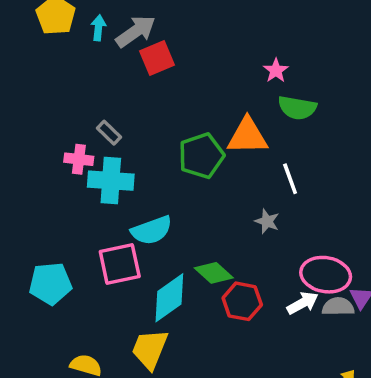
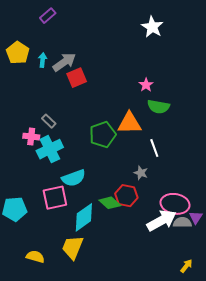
cyan cross: (111, 181) -> (50, 149), turned -30
red hexagon: (242, 301) -> (126, 196), moved
white arrow: (303, 303) -> (162, 220), size x1.6

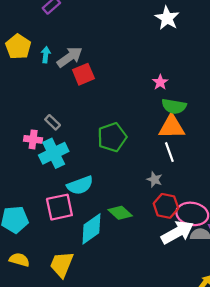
orange triangle: (129, 123) -> (172, 127), moved
red hexagon: (126, 196) -> (166, 206), moved
yellow trapezoid: (73, 247) -> (62, 264), moved
yellow semicircle: (35, 257) -> (19, 260), moved

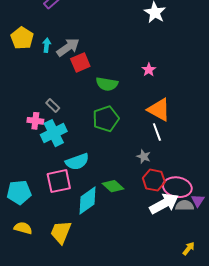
green semicircle: (174, 106) -> (107, 84), moved
orange triangle: (172, 127) -> (159, 110), turned 30

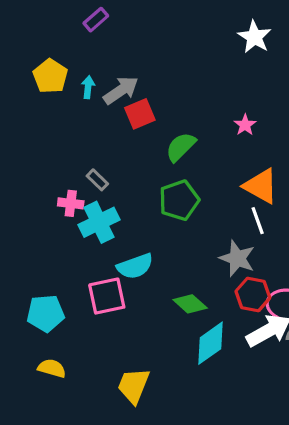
green semicircle: (107, 84) -> (181, 147), turned 125
gray star: (144, 157) -> (237, 258), size x1.6
cyan diamond: (87, 200) -> (210, 343), moved
yellow trapezoid: (61, 232) -> (134, 386), moved

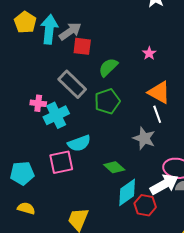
cyan arrow: (88, 87) -> (49, 29), size x2.0
red square: (140, 114) -> (82, 46), turned 30
gray rectangle: (97, 180) -> (72, 84), moved, size x2.0
red hexagon: (253, 294) -> (145, 205), moved

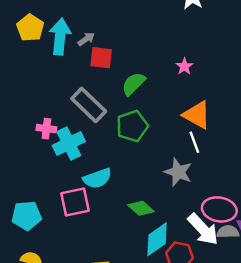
gray arrow: (70, 31) -> (86, 39), size x0.6
white arrow: (164, 184) -> (203, 229), turned 76

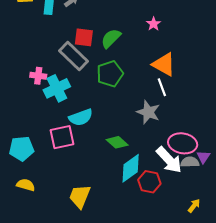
red square: (101, 58) -> (84, 37), moved

